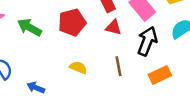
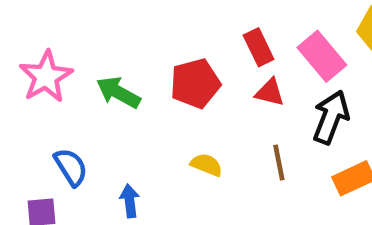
blue arrow: (36, 88) -> (130, 201), turned 60

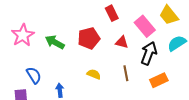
red rectangle: (259, 47) -> (112, 13), moved

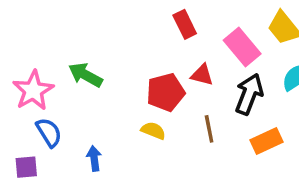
pink star: (23, 35) -> (33, 91), moved
red pentagon: (89, 38) -> (166, 92), moved

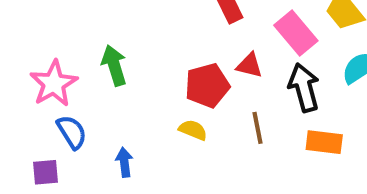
green arrow: (85, 75) -> (114, 65), turned 44
black arrow: (249, 94) -> (304, 88), turned -36
orange rectangle: (267, 141) -> (324, 142), turned 32

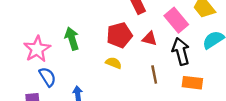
red pentagon: (207, 86) -> (119, 35), moved
yellow semicircle: (193, 130) -> (114, 63), moved

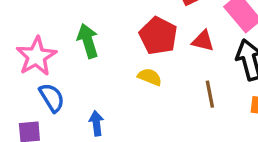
red pentagon: (119, 35) -> (158, 36), turned -30

